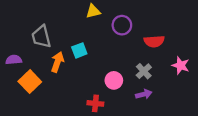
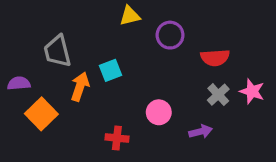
gray cross: (144, 71) -> (218, 95), moved
red cross: (95, 103) -> (117, 138), moved

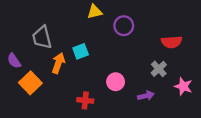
red semicircle: (215, 58) -> (172, 42), moved
purple semicircle: (19, 83) -> (14, 61), turned -119
pink star: (252, 91) -> (183, 86), moved

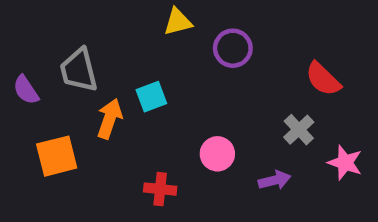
red semicircle: (172, 42) -> (323, 79), turned 48
purple semicircle: (14, 61) -> (26, 90), moved
orange square: (30, 83) -> (57, 156), turned 30

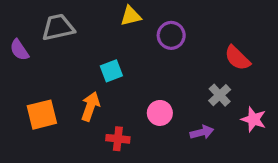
gray trapezoid: (79, 70) -> (58, 27), moved, turned 92
purple semicircle: (26, 90) -> (19, 50), moved
orange arrow: (110, 119) -> (90, 106), moved

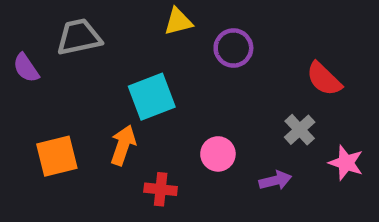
cyan square: (111, 71) -> (152, 97), size x1.5

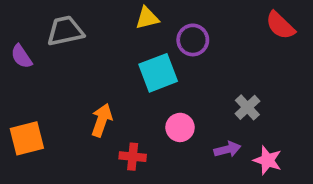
red semicircle: (324, 79) -> (280, 25), moved
cyan square: (152, 97) -> (158, 73), moved
orange square: (57, 156) -> (27, 138), moved
pink star: (346, 163) -> (267, 160), moved

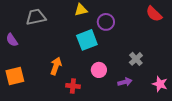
purple semicircle: (21, 56) -> (12, 40), moved
pink star: (267, 160) -> (160, 84), moved

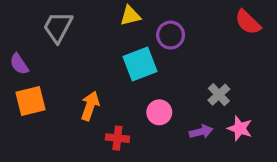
gray trapezoid: (36, 17) -> (58, 27), turned -50
orange square: (15, 76) -> (30, 101), moved
pink star: (160, 84) -> (240, 128), moved

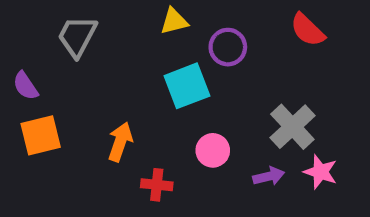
red semicircle: (248, 22) -> (307, 30), moved
gray cross: (219, 95) -> (292, 127), size x1.5

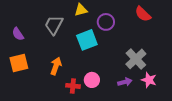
gray trapezoid: (77, 36) -> (54, 25), moved
purple semicircle: (25, 86) -> (18, 34), moved
pink circle: (213, 150) -> (92, 80), moved

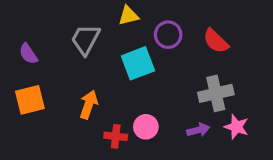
red semicircle: (143, 14) -> (216, 41), moved
gray cross: (136, 59) -> (216, 93), turned 30

